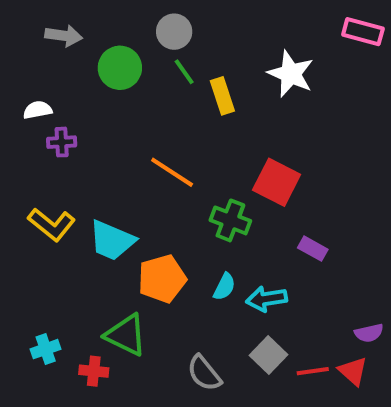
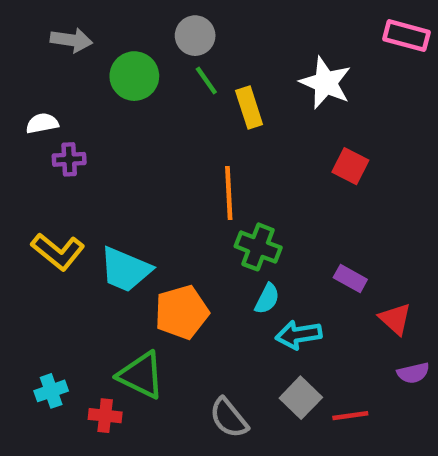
orange line: (172, 172) -> (229, 193), moved, turned 54
red square: (277, 182) -> (350, 166), moved, size x0.7
cyan semicircle: (224, 287) -> (267, 299), moved
red triangle: (353, 371) -> (395, 319), moved

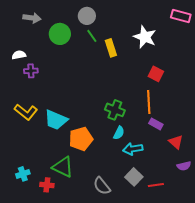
orange line: (229, 193) -> (149, 102), moved

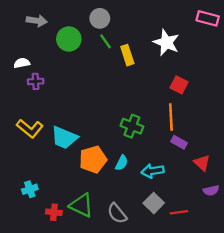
cyan semicircle: (119, 133) -> (122, 163), moved
green triangle: (63, 167) -> (81, 205), moved
cyan cross: (23, 174) -> (30, 189), moved

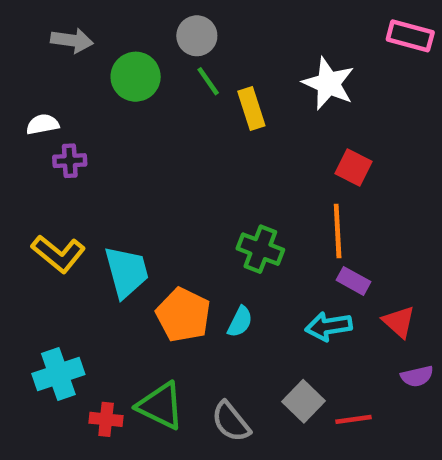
cyan trapezoid: (64, 138) -> (126, 272), turned -128
orange pentagon: (93, 159) -> (183, 315), turned -30
cyan arrow: (153, 171) -> (328, 326), moved
cyan cross: (30, 189) -> (58, 374), size x1.5

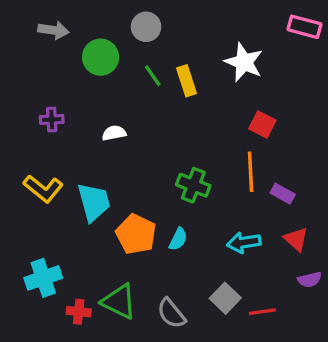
green line: (208, 81) -> (153, 76), moved
white semicircle: (43, 124) -> (114, 133), moved
purple rectangle: (353, 281) -> (283, 194), moved

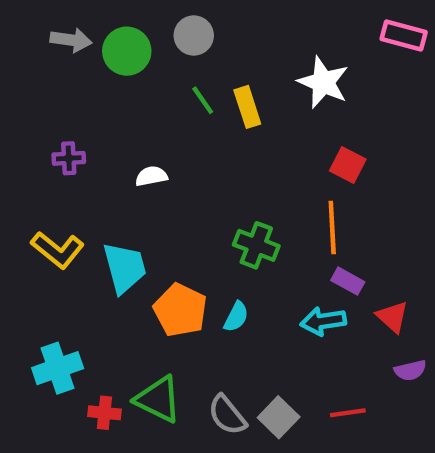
green circle: (101, 57) -> (127, 51), moved
purple rectangle: (283, 194) -> (348, 281), moved
gray square: (225, 298) -> (279, 417), moved

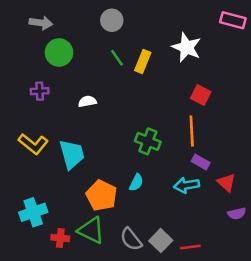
green circle: (127, 51) -> (59, 52), moved
yellow rectangle: (247, 107) -> (143, 61), turned 40
orange pentagon: (180, 310) -> (101, 195), moved
red line: (348, 413) -> (190, 247), moved

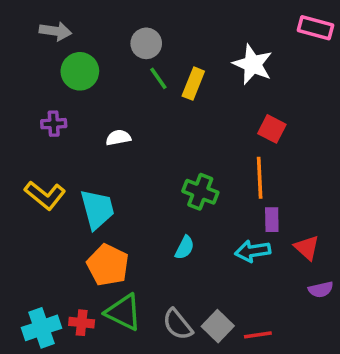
gray circle: (112, 20) -> (146, 43), moved
purple rectangle: (201, 162) -> (272, 220), turned 60
orange pentagon: (101, 195) -> (108, 265), moved
cyan cross: (33, 212) -> (41, 328), moved

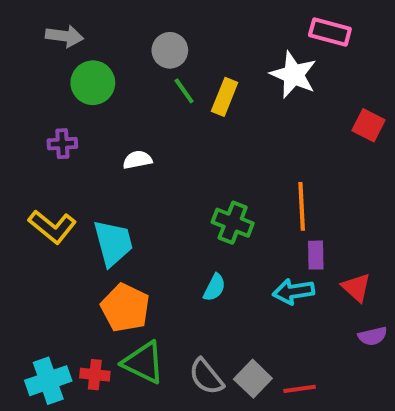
pink rectangle: (315, 28) -> (330, 32), moved
red square: (272, 129) -> (368, 125), moved

